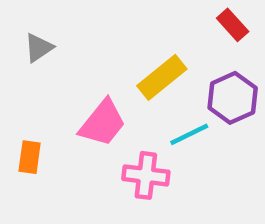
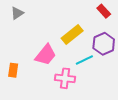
gray triangle: (39, 48) -> (17, 13), moved

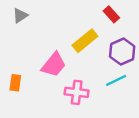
red rectangle: (104, 11) -> (111, 14), moved
cyan line: (84, 60) -> (116, 80), moved

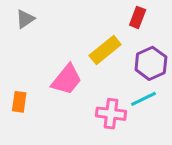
red rectangle: (111, 14) -> (138, 17), turned 63
pink cross: (77, 92) -> (111, 114), moved

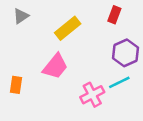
yellow rectangle: (105, 50) -> (68, 28), moved
pink cross: (111, 114) -> (92, 95), turned -35

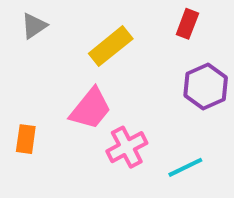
cyan line: (119, 82) -> (185, 167), moved
pink cross: (92, 95) -> (127, 147), moved

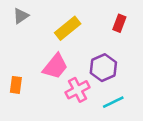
red rectangle: (187, 24) -> (119, 23), moved
purple hexagon: (206, 86) -> (103, 68), moved

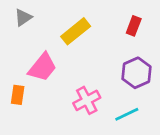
pink trapezoid: (55, 66) -> (43, 67), moved
purple hexagon: (103, 68) -> (136, 73), moved

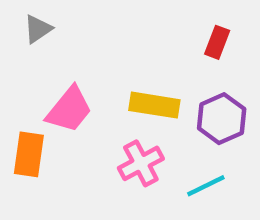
yellow rectangle: (76, 31) -> (154, 105), moved, turned 48
orange rectangle: (18, 95) -> (29, 154), size x1.4

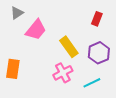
yellow rectangle: (154, 105) -> (69, 47), turned 45
pink trapezoid: (69, 110) -> (36, 30), moved

